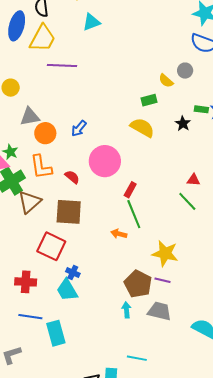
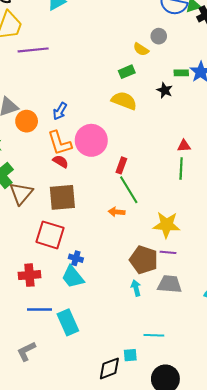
orange L-shape: (41, 167) -> (60, 143), moved
green line: (187, 201) -> (181, 169), turned 55

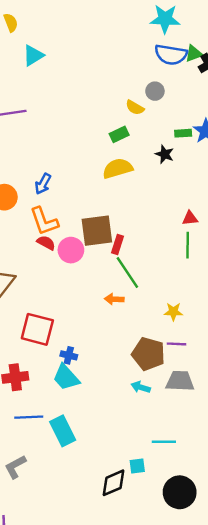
yellow semicircle: (124, 101) -> (118, 168), turned -35
pink circle: (91, 140) -> (71, 250), moved, size x0.7
brown square: (62, 197) -> (97, 231), moved
yellow star: (167, 225) -> (173, 312), size x0.6
cyan arrow: (136, 288) -> (141, 387), turned -56

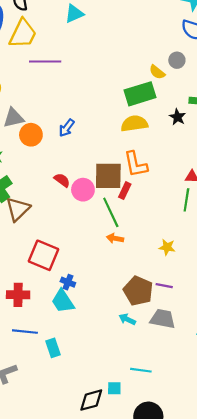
green rectangle: (119, 134) -> (140, 94), size x1.8
orange L-shape: (44, 221) -> (136, 164), moved
green line: (127, 273) -> (111, 212), moved
yellow star: (173, 312) -> (167, 247), moved
cyan rectangle: (63, 431) -> (53, 348), size x0.7

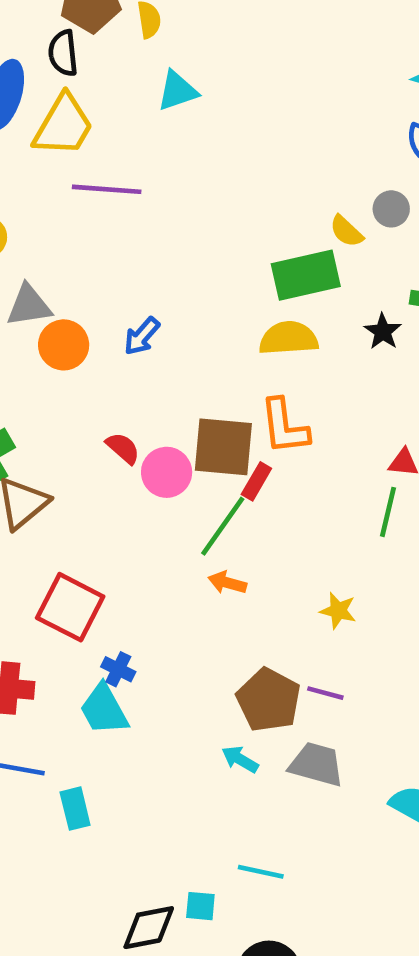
green line: (111, 212) -> (223, 526), turned 56

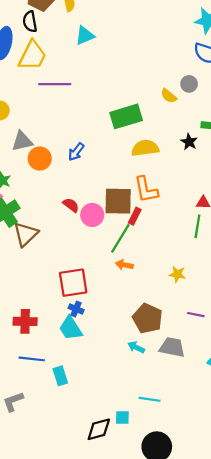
green rectangle: (306, 275) -> (126, 116), moved
red square: (70, 607) -> (73, 283), moved, turned -32
purple line: (325, 693) -> (196, 315), moved

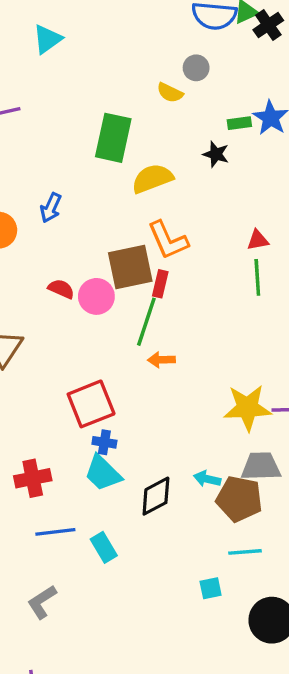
cyan triangle: (85, 36) -> (47, 39), moved
green rectangle: (126, 116) -> (113, 138), turned -48
yellow star: (177, 274) -> (247, 408), moved, size x1.8
brown pentagon: (148, 318) -> (239, 499), moved
black diamond: (99, 429) -> (156, 496), moved

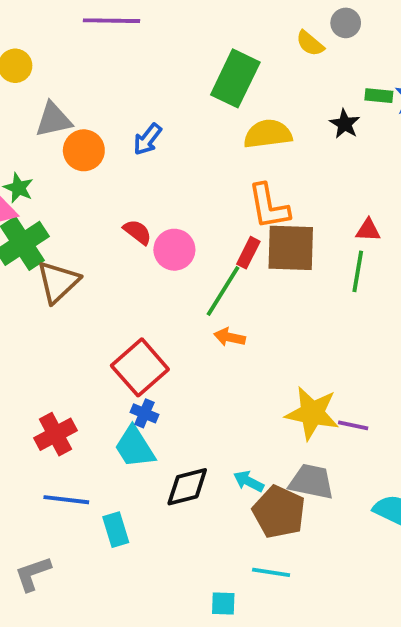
brown square: (130, 267) -> (291, 248), moved
red square: (91, 404) -> (140, 367), turned -33
red cross: (33, 478) -> (55, 434), turned -30

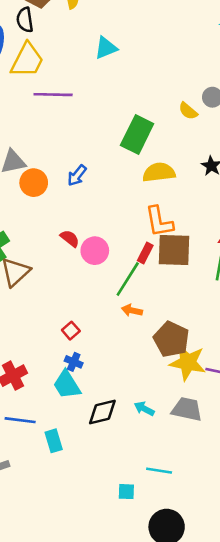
red square: (140, 367) -> (71, 331), size x0.5
brown pentagon: (279, 512) -> (171, 339), moved

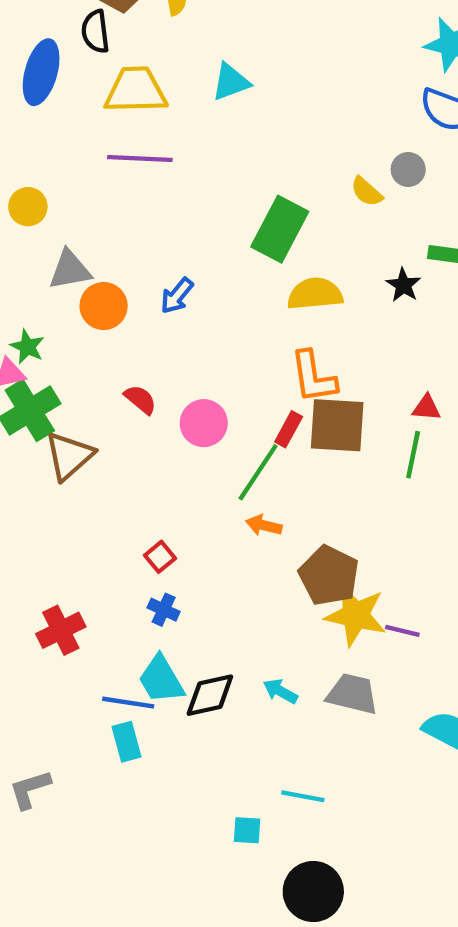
yellow trapezoid: (27, 60) -> (136, 90), moved, turned -120
red semicircle: (70, 238) -> (140, 399), moved
cyan trapezoid: (67, 385) -> (161, 679), moved
blue line: (20, 420) -> (128, 703), moved

